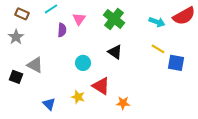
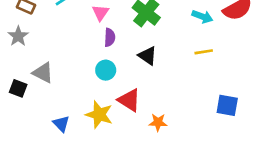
purple semicircle: (62, 30) -> (110, 37), moved
yellow line: (158, 49) -> (204, 52), turned -40
blue square: (176, 63) -> (227, 105), moved
yellow star: (78, 97) -> (99, 115), size x1.5

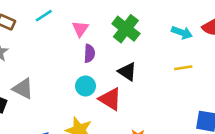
red triangle: (129, 100) -> (110, 99), moved

